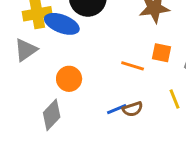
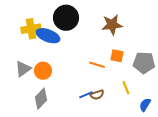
gray triangle: (26, 50) -> (23, 69), moved
orange circle: (69, 79) -> (43, 71), moved

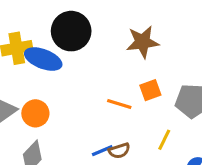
orange square: (117, 56) -> (150, 90), turned -32
yellow line: (126, 88) -> (164, 140), turned 48

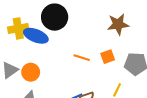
brown star: (143, 42) -> (118, 24), moved
orange line: (119, 104) -> (82, 58), moved

